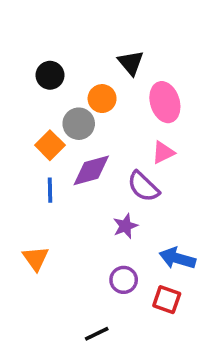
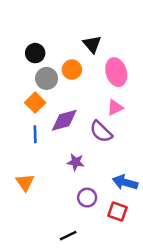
gray circle: (79, 124) -> (47, 78), moved
purple star: (125, 226) -> (76, 162), moved, turned 30

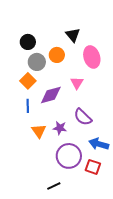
pink triangle: (115, 108) -> (77, 83), moved, turned -32
purple semicircle: (101, 132) -> (83, 117), moved
orange triangle: (25, 182) -> (39, 131), moved
purple circle: (87, 198) -> (69, 156), size x1.6

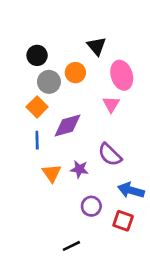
pink triangle: (77, 83) -> (111, 104), moved
purple circle: (69, 156) -> (91, 206), size x0.6

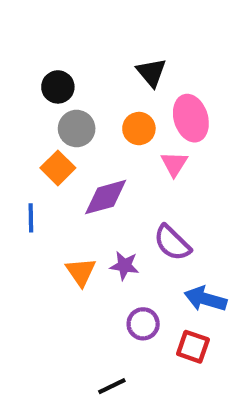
orange circle: (75, 73) -> (139, 129), moved
blue line: (37, 140) -> (31, 218), moved

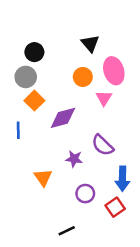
gray circle: (77, 129) -> (26, 77), moved
orange triangle: (81, 272) -> (43, 177), moved
blue arrow: (205, 299) -> (122, 179), turned -105
red square: (193, 347) -> (115, 207), turned 36

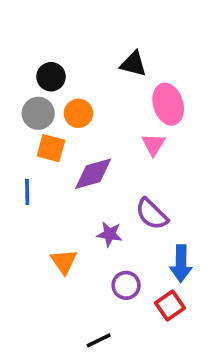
black triangle: (90, 43) -> (133, 64), turned -36
orange circle: (83, 77) -> (78, 113), moved
orange square: (34, 101) -> (51, 148), turned -30

